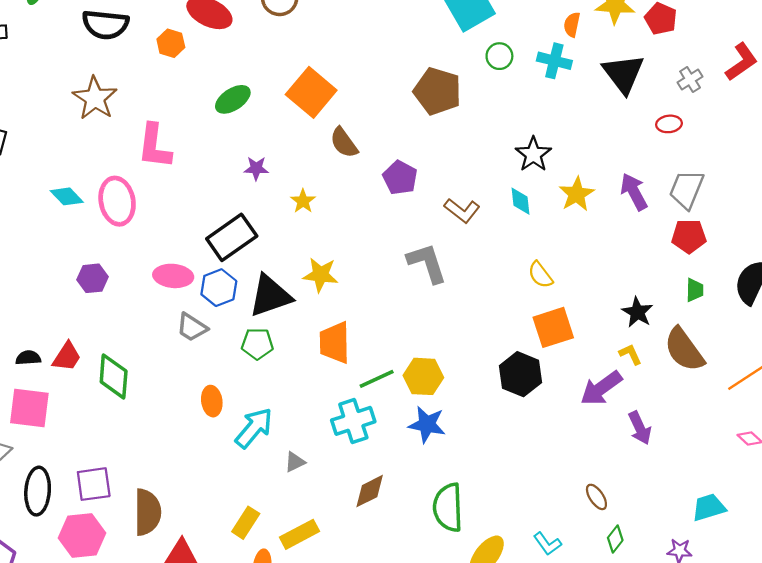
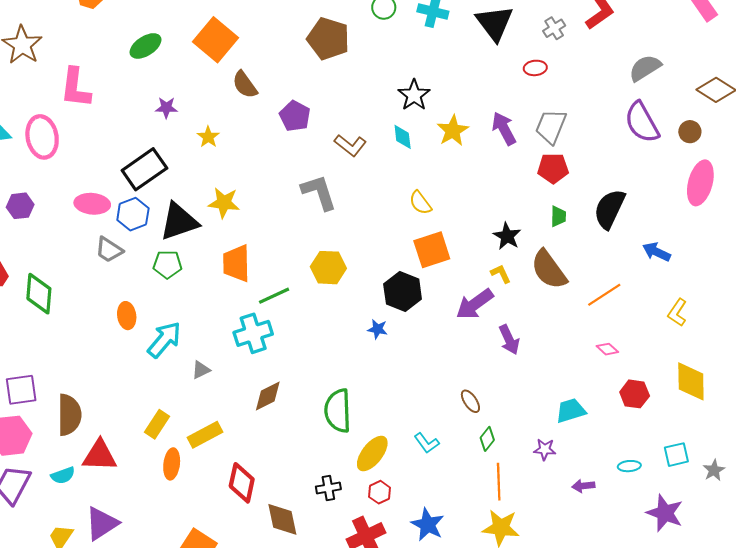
yellow hexagon: (423, 376) -> (328, 268), moved
blue star: (427, 424) -> (377, 329), moved, size x0.6

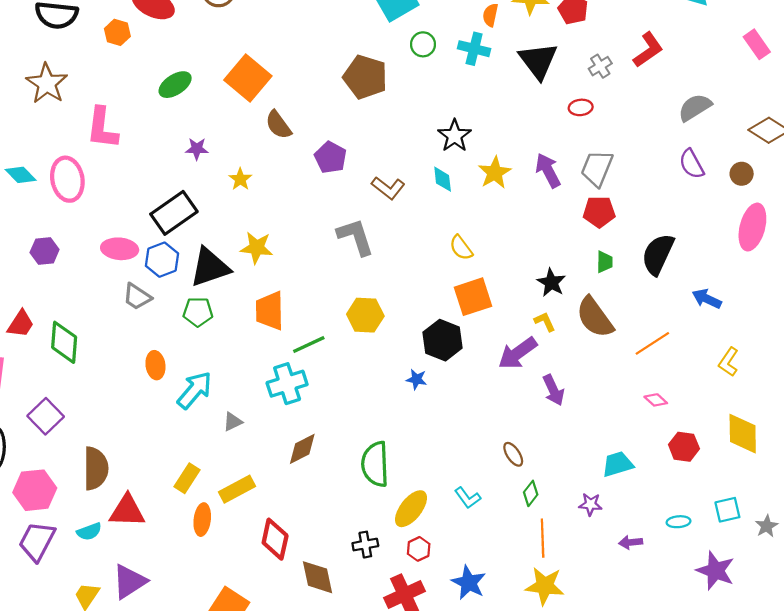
purple semicircle: (642, 122) -> (692, 164), size x0.7
purple square: (21, 390) -> (46, 416), moved, turned -36

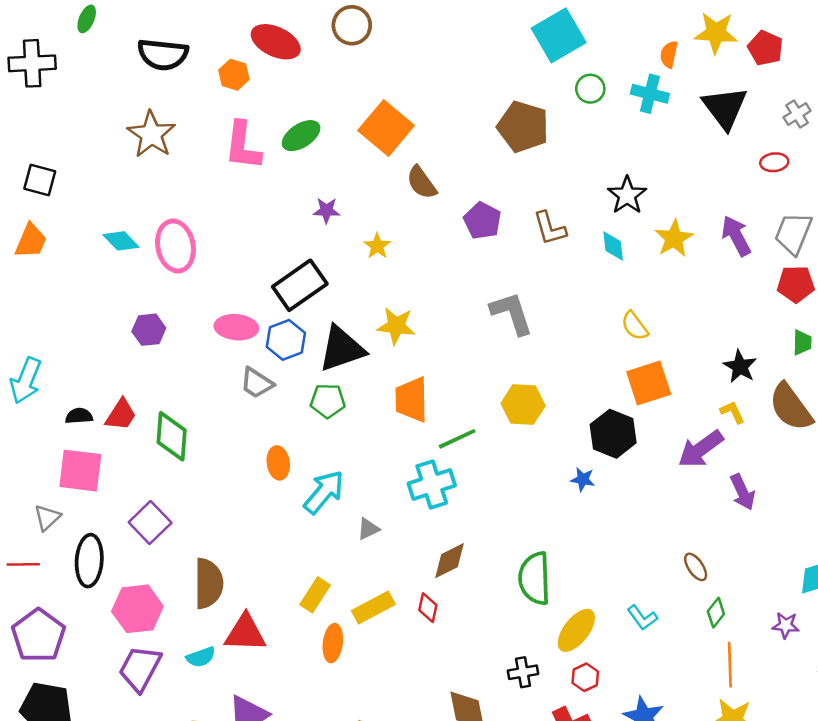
pink L-shape: (102, 128) -> (243, 146), moved
brown L-shape: (388, 188) -> (550, 228), moved, turned 36
red diamond: (275, 539) -> (428, 608), moved, size x0.6

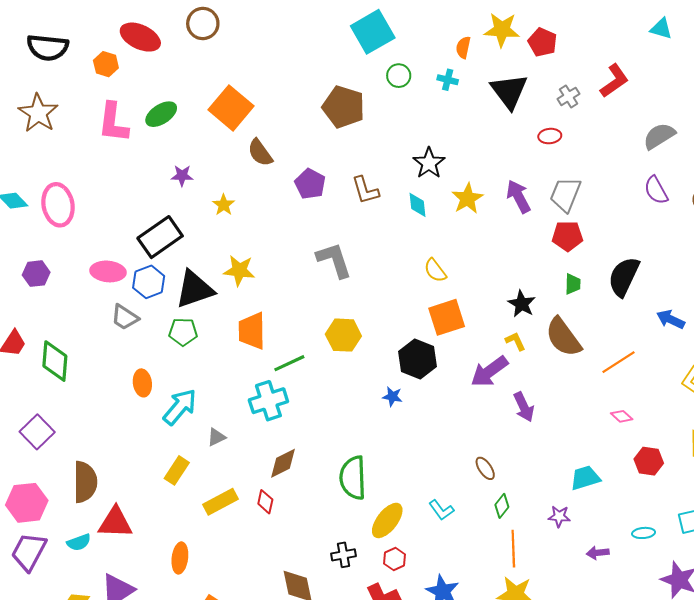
cyan cross: (650, 94) -> (448, 80), size x0.7
yellow rectangle: (315, 595) -> (177, 470), moved
orange ellipse: (333, 643) -> (180, 558), moved

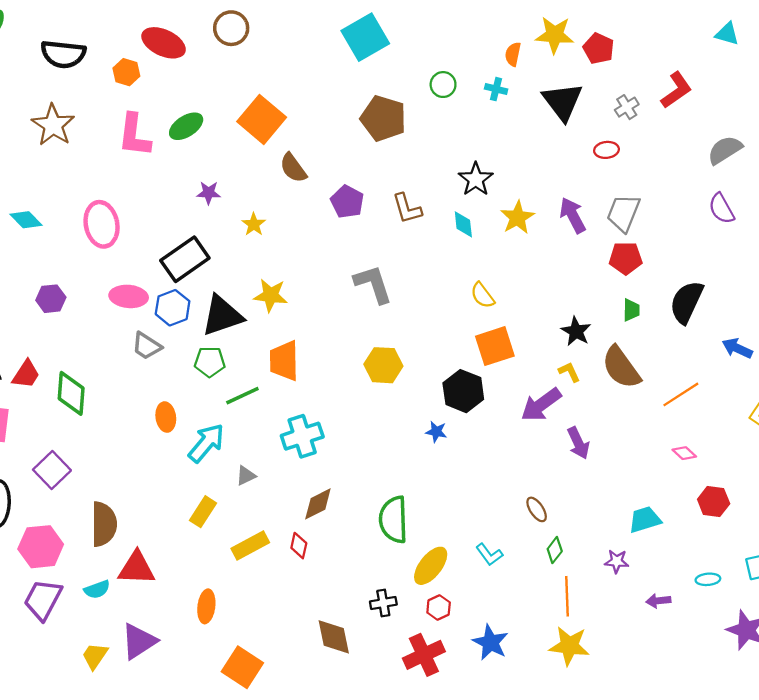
cyan square: (373, 32) -> (365, 37), moved
pink ellipse: (58, 205) -> (102, 224), moved
green line: (289, 363) -> (242, 396), moved

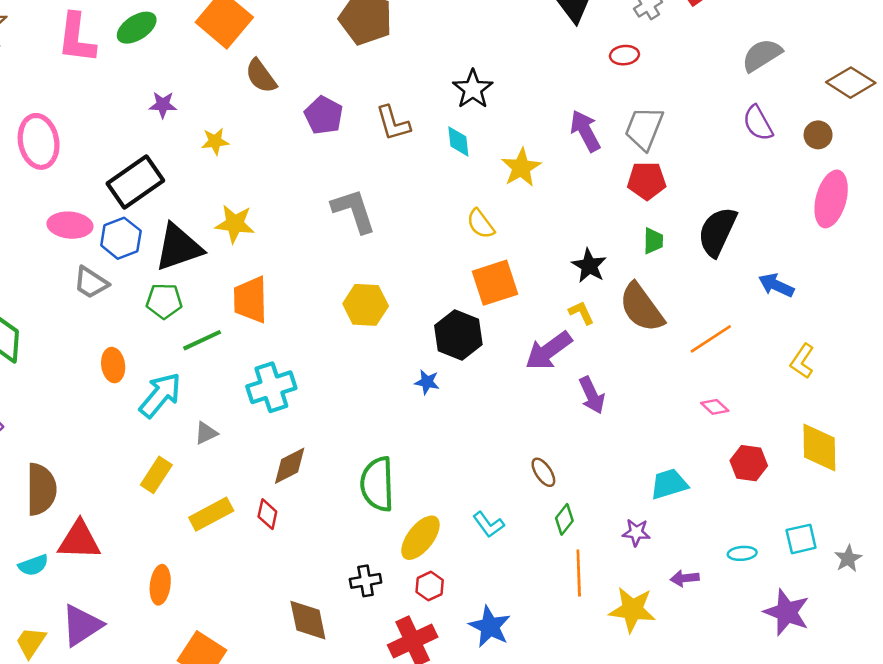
yellow star: (517, 218) -> (521, 168), moved
yellow star: (254, 224) -> (215, 141), turned 30
yellow star: (569, 646) -> (632, 610), moved

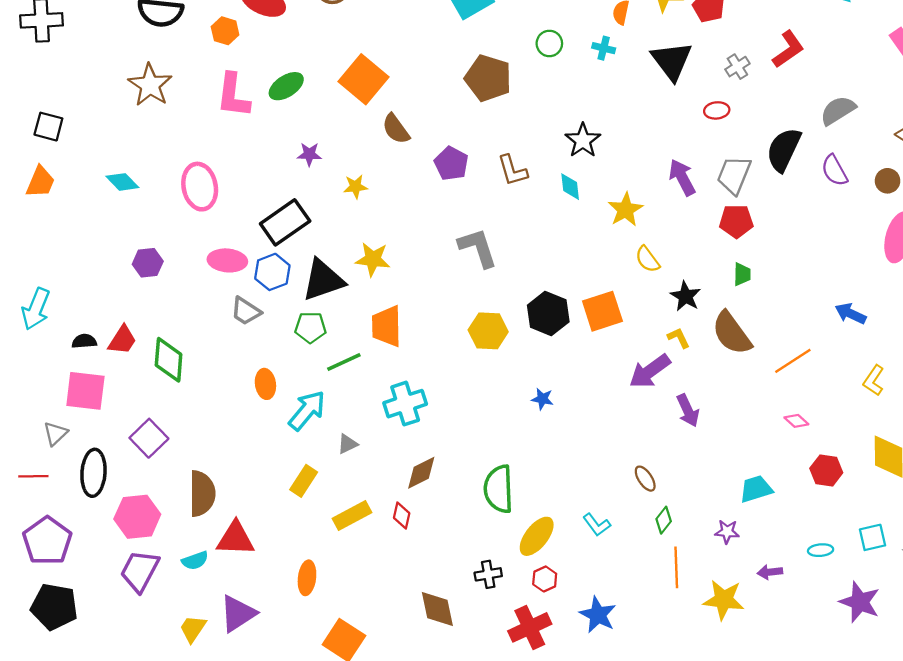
yellow semicircle: (481, 224) -> (647, 259), moved
black semicircle: (717, 232) -> (784, 150), moved
black hexagon: (458, 335) -> (548, 314), moved

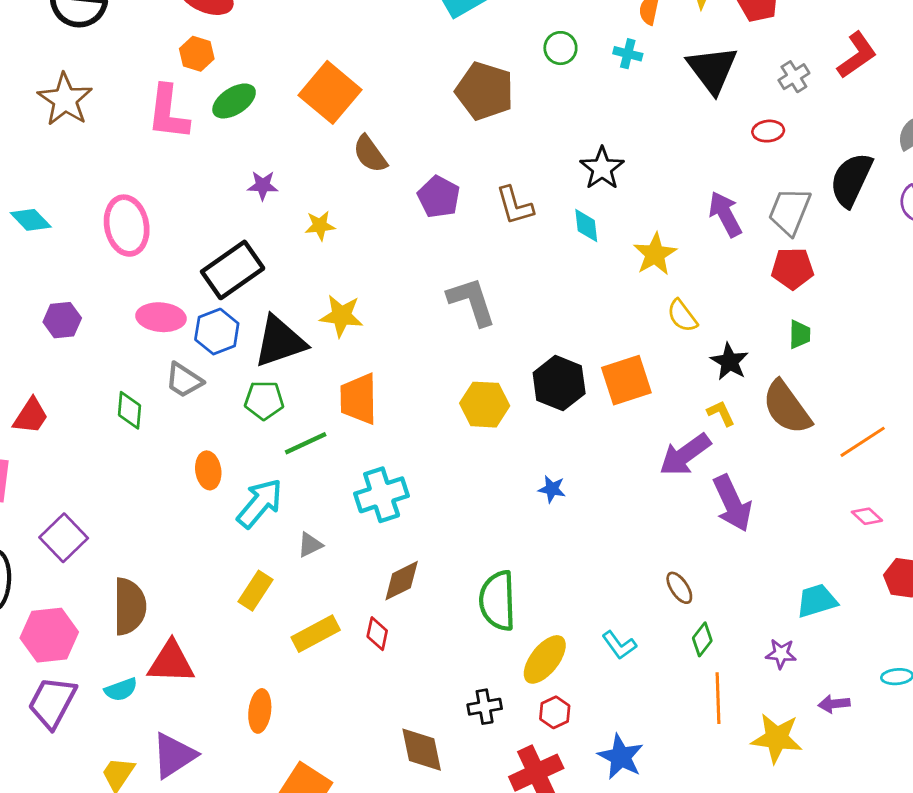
orange hexagon: (225, 31) -> (197, 54), moved
green diamond: (169, 360) -> (129, 410), moved, size x0.7
purple arrow: (688, 410) -> (732, 503), size x1.4

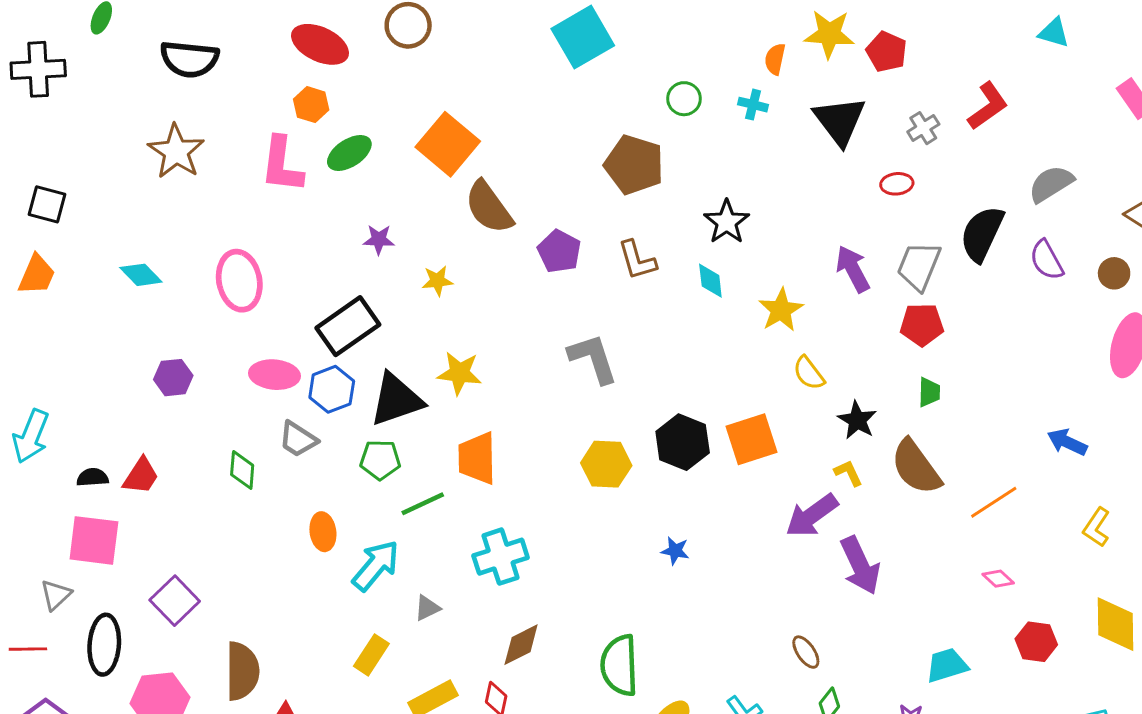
brown pentagon: (485, 91) -> (634, 165), moved
brown semicircle: (370, 154) -> (489, 207), size x1.4

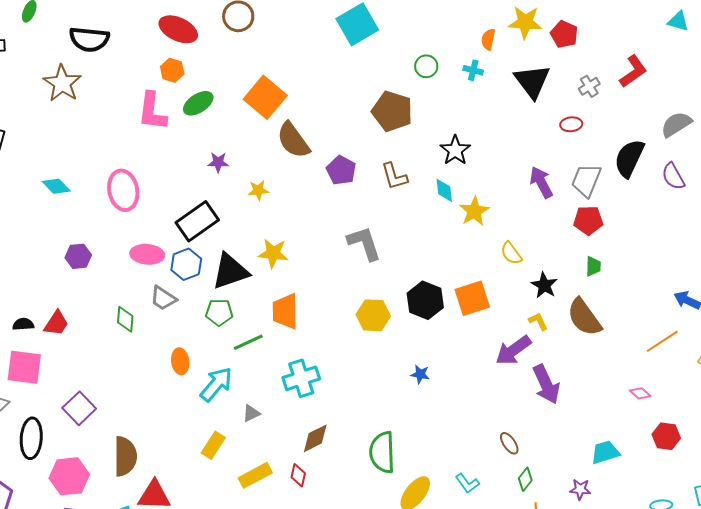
brown star: (176, 152) -> (62, 83), moved
yellow star: (781, 310) -> (474, 211), moved
orange line: (994, 502) -> (662, 341), moved

